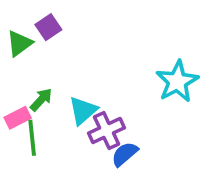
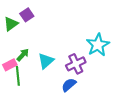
purple cross: (106, 130) -> (76, 64), moved

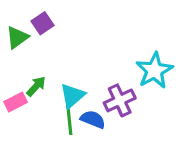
green line: (18, 76) -> (69, 119), moved
blue semicircle: (69, 85) -> (93, 119), moved, turned 63

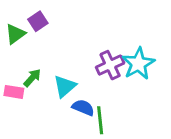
purple cross: (120, 100) -> (110, 65), moved
pink rectangle: (16, 102) -> (14, 92), turned 36
green line: (69, 119) -> (100, 120), moved

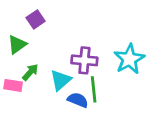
green triangle: (15, 34) -> (17, 45), moved
purple cross: (110, 65) -> (84, 60), moved, turned 30
green line: (100, 120) -> (94, 89), moved

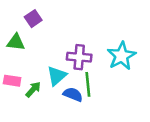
green triangle: (17, 45) -> (16, 42), turned 42
green arrow: (30, 72) -> (33, 89), moved

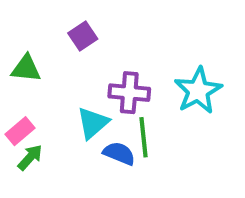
purple square: (33, 19) -> (83, 36), moved
pink rectangle: (12, 81) -> (20, 131), turned -49
green arrow: (33, 89) -> (30, 157), moved

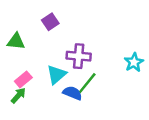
cyan star: (198, 91) -> (134, 62), moved, size x0.7
pink rectangle: (20, 131) -> (23, 79), moved
green line: (143, 137) -> (87, 83), turned 45

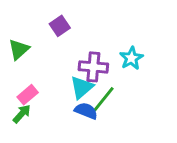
green triangle: (16, 41) -> (19, 49), turned -48
cyan star: (134, 62) -> (131, 58), moved
cyan triangle: (56, 75) -> (82, 87), moved

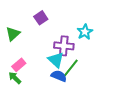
cyan star: (131, 58) -> (85, 32), moved
cyan triangle: (82, 87) -> (56, 60), turned -36
green arrow: (22, 114) -> (15, 78), turned -88

